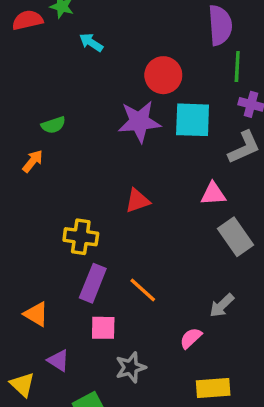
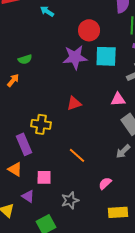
purple rectangle: (93, 283) -> (24, 144), moved, turned -45
gray arrow: (222, 305) -> (123, 151), moved
pink square: (103, 328) -> (44, 177), moved

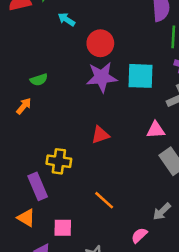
red circle: (89, 30) -> (100, 43), moved
gray arrow: (123, 151) -> (162, 211), moved

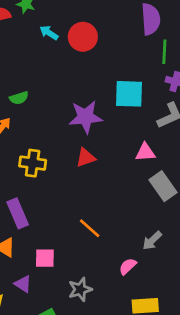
red circle: (100, 43) -> (83, 37), moved
purple star: (102, 77) -> (86, 117), moved
yellow cross: (59, 161) -> (33, 163), moved

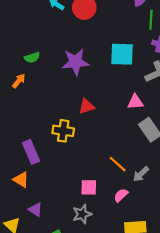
purple star: (86, 117) -> (75, 62), moved
yellow cross: (33, 163) -> (63, 131), moved
orange line: (90, 228) -> (118, 164), moved
pink square: (45, 258) -> (89, 187), moved

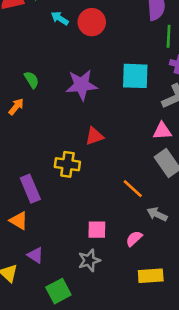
green semicircle: (32, 58) -> (32, 80), turned -104
pink triangle: (135, 102) -> (162, 131), moved
orange line: (118, 164) -> (133, 189), moved
gray arrow: (141, 174) -> (157, 214), turned 70

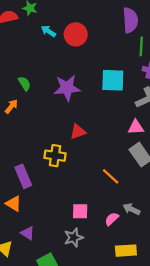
gray arrow: (157, 214) -> (131, 209), moved

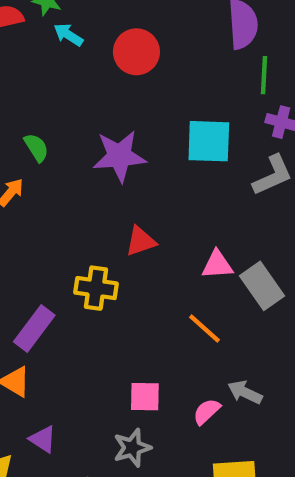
cyan arrow: (48, 31) -> (68, 35), moved
pink triangle: (136, 127) -> (217, 265), moved
purple rectangle: (23, 176) -> (34, 328), turned 60

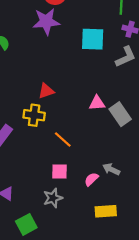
purple star: (119, 156) -> (46, 21), moved
red triangle: (141, 241) -> (46, 91), moved
orange line: (205, 328) -> (63, 139), moved

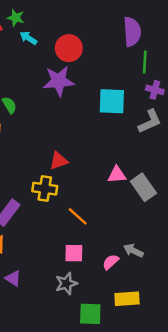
green square: (26, 224) -> (90, 314), moved, turned 30

